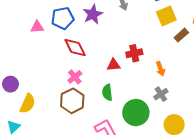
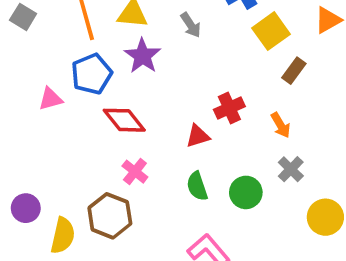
brown rectangle: (181, 35) -> (294, 71), moved
brown hexagon: (72, 101) -> (110, 216), moved
green circle: (136, 113) -> (246, 192), moved, size x0.7

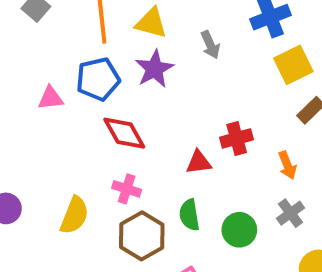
pink cross: (135, 172) -> (127, 189), turned -30
brown hexagon: (110, 216) -> (142, 236), moved
yellow semicircle: (63, 236) -> (74, 215), moved

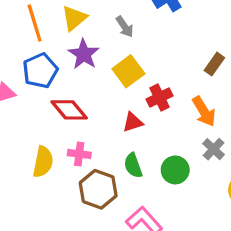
yellow triangle: (151, 23) -> (74, 18), turned -44
yellow square: (293, 65) -> (128, 71), moved
orange arrow: (287, 165) -> (204, 111), size x1.4
yellow semicircle: (74, 215) -> (43, 162), moved

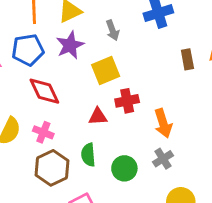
brown rectangle: (214, 64) -> (187, 59), moved, turned -60

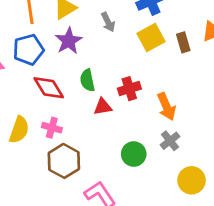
yellow square: (106, 71) -> (151, 38), moved
green semicircle: (88, 155) -> (87, 80), moved

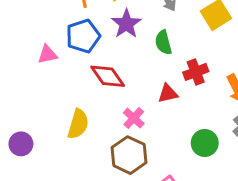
green semicircle: (87, 80) -> (163, 42), moved
pink cross: (52, 128) -> (134, 118), moved, turned 30

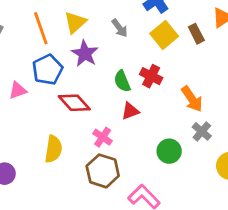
green semicircle: (163, 42) -> (122, 81), moved
red cross: (196, 72) -> (151, 76), moved, turned -35

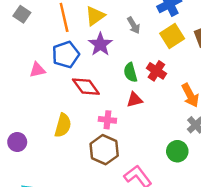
pink cross: (103, 137) -> (107, 120), turned -35
green circle: (169, 151) -> (177, 151), moved

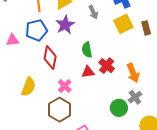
red cross: (156, 71) -> (107, 66), moved
red diamond: (86, 87) -> (50, 58), turned 40
pink cross: (107, 120) -> (65, 86), turned 32
green circle: (177, 151) -> (119, 108), moved

